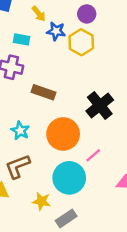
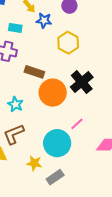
yellow hexagon: (81, 42) -> (68, 43), moved
orange circle: (63, 134) -> (53, 93), moved

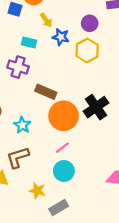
yellow hexagon: (68, 43) -> (87, 50), moved
pink line: (77, 124) -> (62, 148), moved
cyan circle: (57, 143) -> (64, 171), size x0.7

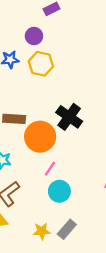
yellow star: (37, 191) -> (42, 231), moved

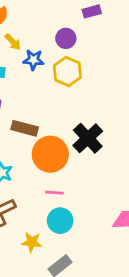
pink line: (50, 169) -> (54, 193), turned 49
yellow star: (42, 231) -> (32, 242), moved

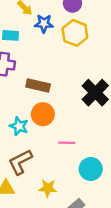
orange circle: (50, 154) -> (43, 114), moved, size x0.7
cyan circle: (60, 221) -> (91, 169), moved

